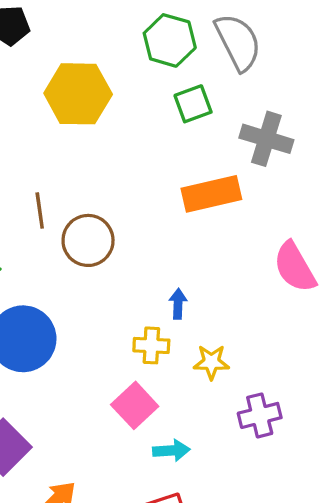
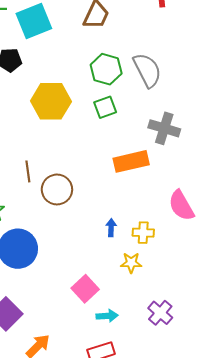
green square: (193, 104) -> (105, 107), moved
yellow cross: (151, 345) -> (143, 233), moved
purple cross: (260, 415) -> (160, 313), moved, turned -35

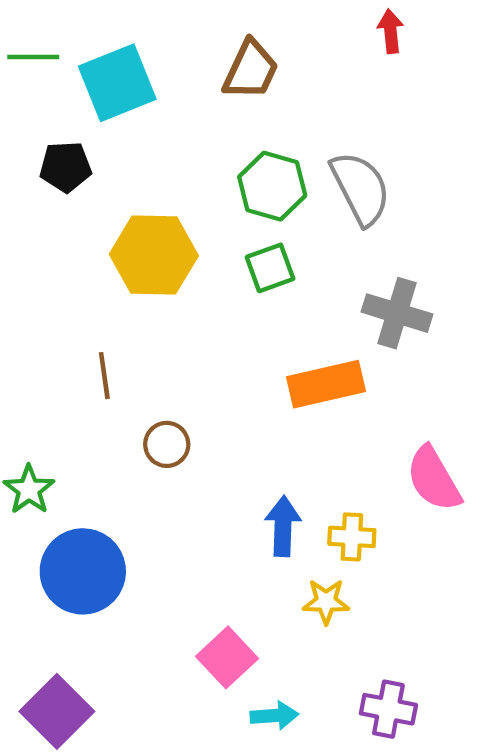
brown line: (28, 171) -> (104, 376), moved
brown circle: (57, 189) -> (167, 444), size x0.7
blue arrow: (111, 228) -> (283, 526), size x1.5
purple cross: (160, 313) -> (388, 709), turned -30

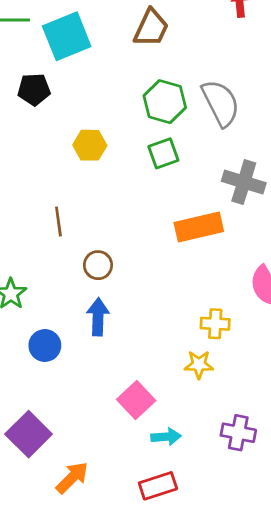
yellow hexagon: (154, 255) -> (90, 145), size x0.6
blue arrow: (283, 526) -> (98, 317), moved
blue circle: (83, 571) -> (45, 346), size x0.6

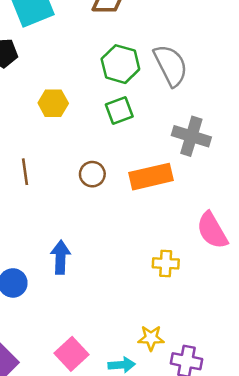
brown circle: (98, 265) -> (92, 174), moved
yellow star: (199, 365) -> (151, 338), moved
pink square: (136, 400) -> (72, 354), moved

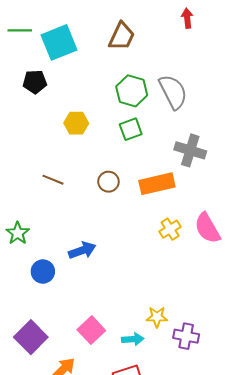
brown line: (25, 172) -> (53, 180), turned -60
blue arrow: (61, 257) -> (82, 250), turned 68
yellow cross: (166, 263) -> (170, 229), moved, turned -35

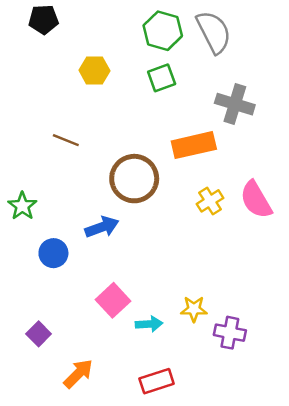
brown circle: (108, 182) -> (134, 179), moved, size x1.8
pink square: (91, 330) -> (113, 300), moved
purple square: (31, 337) -> (39, 334), size x0.6
cyan arrow: (133, 339) -> (149, 324), moved

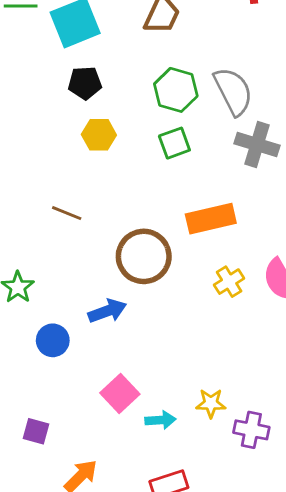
black pentagon: (43, 20) -> (85, 83), moved
gray cross: (235, 104) -> (257, 144), moved
purple square: (39, 334) -> (36, 431), turned -30

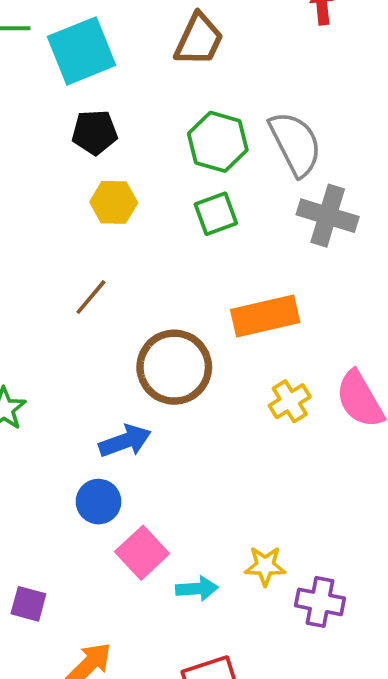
brown line: (67, 213) -> (91, 297), moved, turned -72
blue circle: (53, 340) -> (98, 502), moved

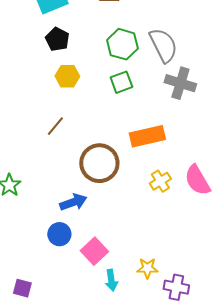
black pentagon: (95, 132) -> (57, 39), turned 30
pink square: (142, 553) -> (94, 251), moved
cyan arrow: (197, 589) -> (111, 280), turned 85

